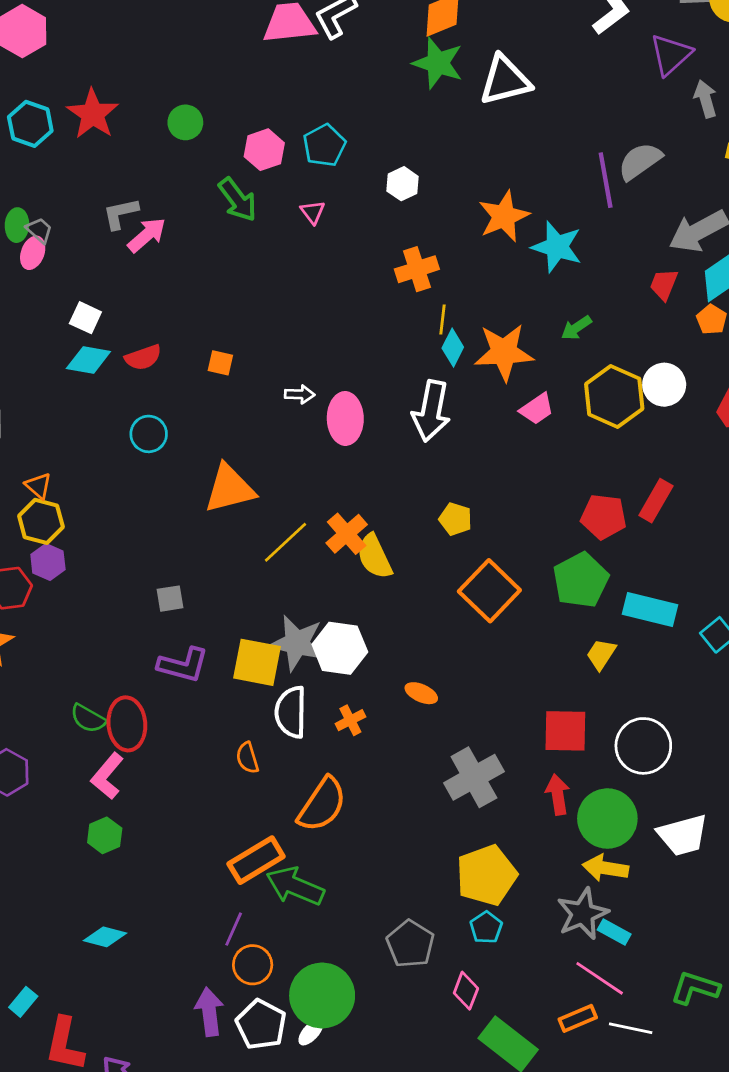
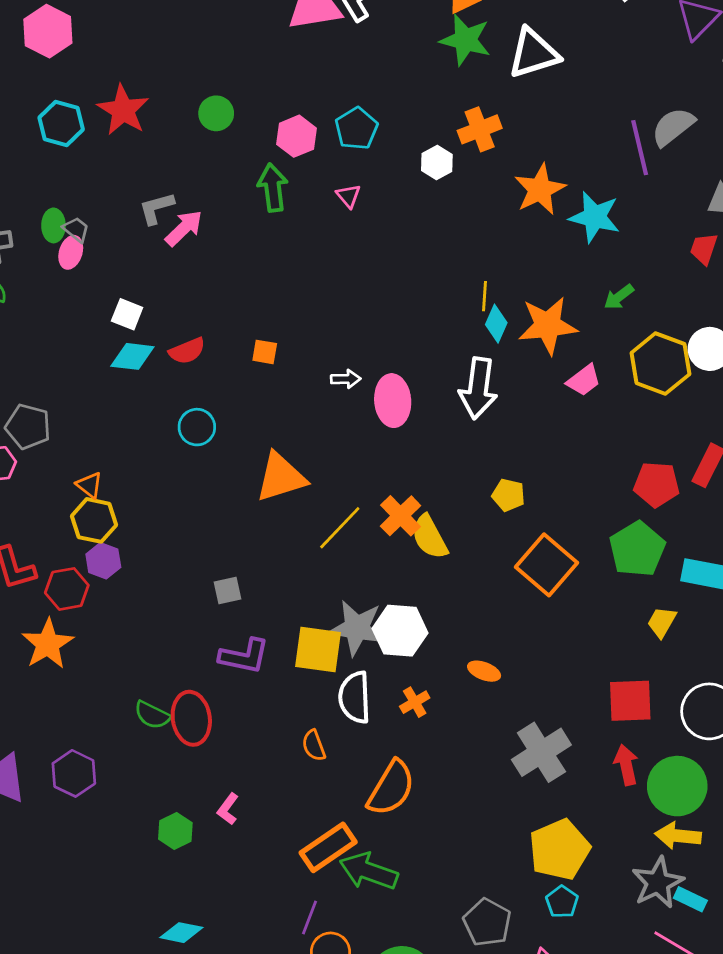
green arrow: (238, 200) -> (273, 188), turned -147
orange cross: (417, 269) -> (480, 129), moved
pink L-shape: (107, 776) -> (228, 809), moved, size x0.7

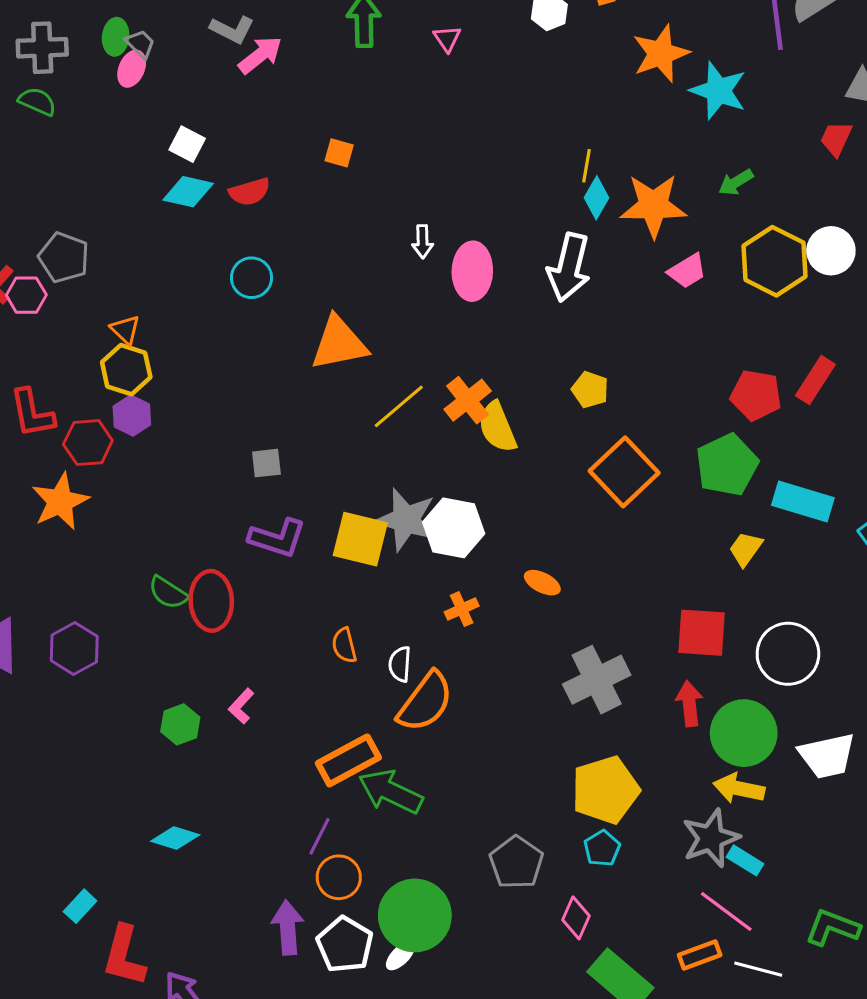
gray L-shape: (156, 208) -> (232, 30), turned -144
orange square: (265, 352) -> (339, 153), moved
white arrow: (346, 379) -> (423, 242), turned 84
white semicircle: (355, 697) -> (400, 664), moved, size x0.6

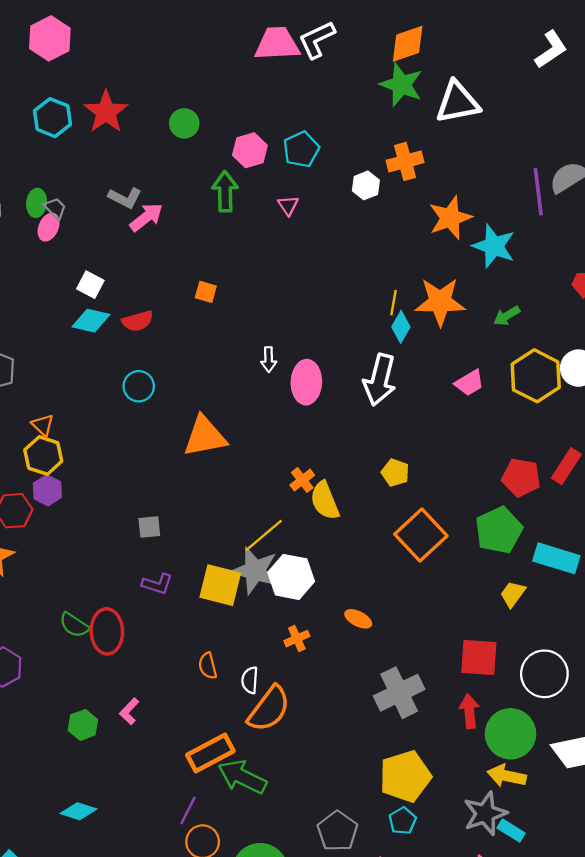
orange star: (653, 206) -> (440, 302), moved
orange cross: (468, 400) -> (302, 480), size x0.7
yellow line: (399, 406) -> (264, 535), moved
purple L-shape: (277, 538) -> (157, 584), size x0.7

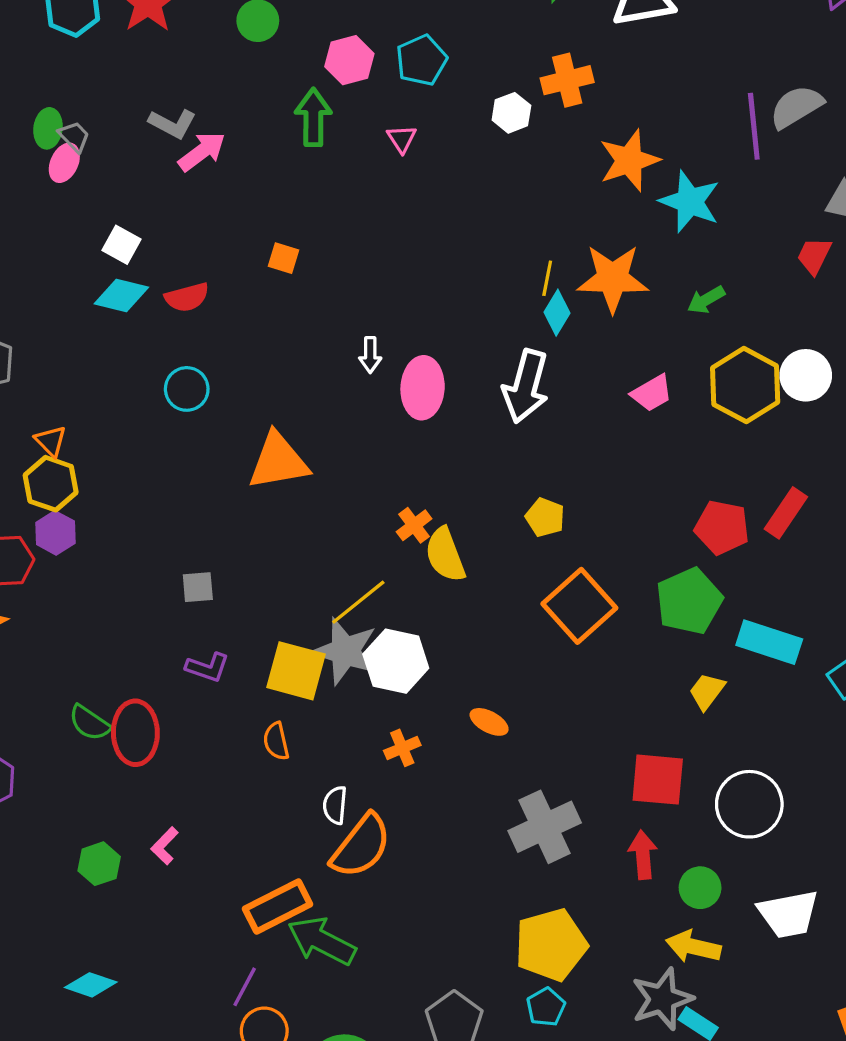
orange semicircle: (208, 666) -> (276, 741), moved
green circle: (510, 734) -> (700, 888), size x0.6

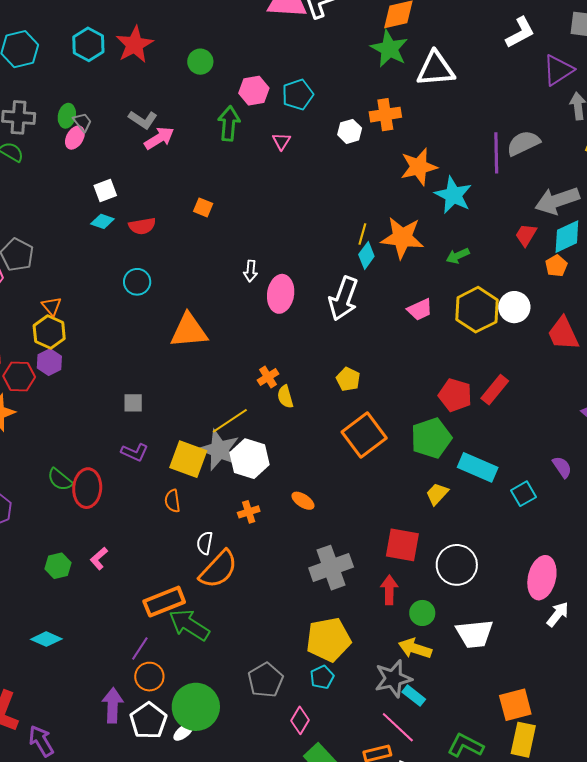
white square: (121, 245) -> (105, 191), turned 35
cyan diamond: (121, 296) -> (102, 221), size x0.7
yellow semicircle: (445, 555) -> (285, 397), size x0.7

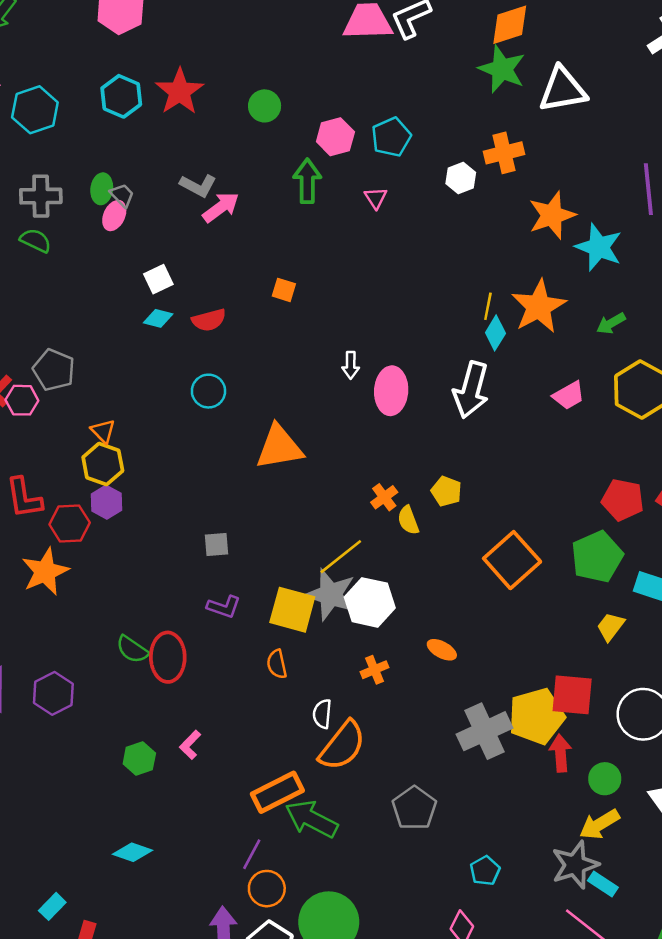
orange star: (402, 238) -> (539, 307), turned -30
yellow pentagon: (348, 379) -> (446, 491), moved
yellow pentagon: (328, 640) -> (537, 716), moved
yellow arrow: (415, 648) -> (599, 824), turned -44
gray pentagon: (266, 680) -> (414, 808), moved

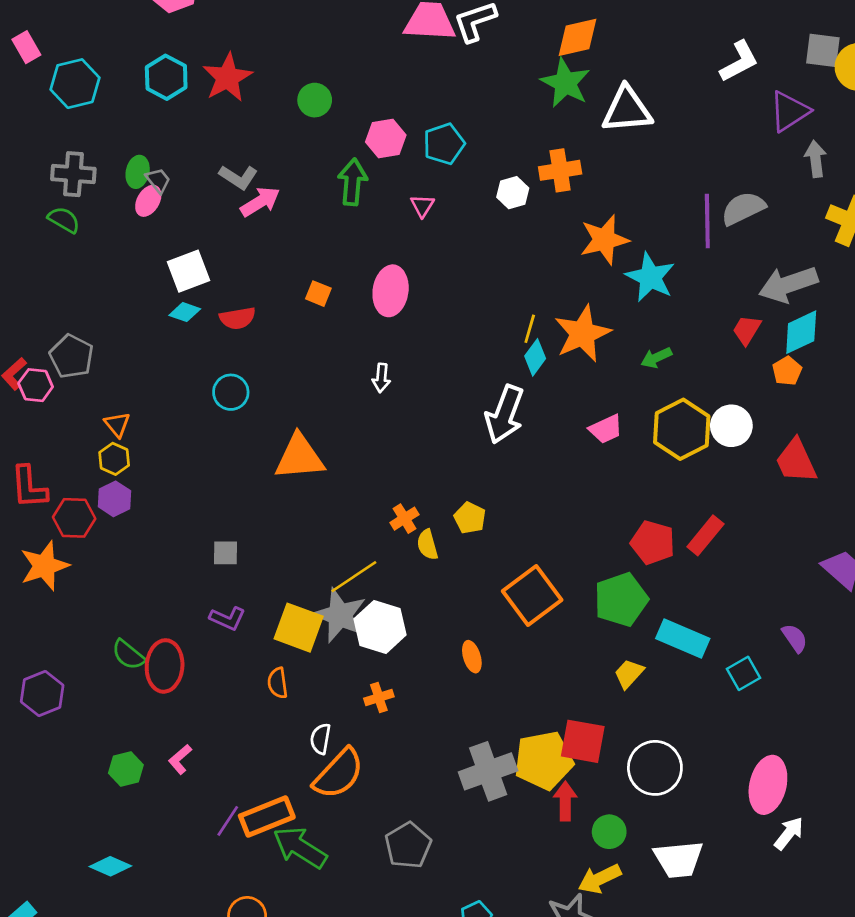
white square: (158, 279) -> (189, 271), size x1.4
pink ellipse: (391, 391) -> (391, 291), moved
yellow hexagon: (103, 464) -> (114, 459), size x0.7
orange ellipse: (442, 650) -> (472, 657), moved, turned 40
purple line: (252, 854) -> (228, 821), moved

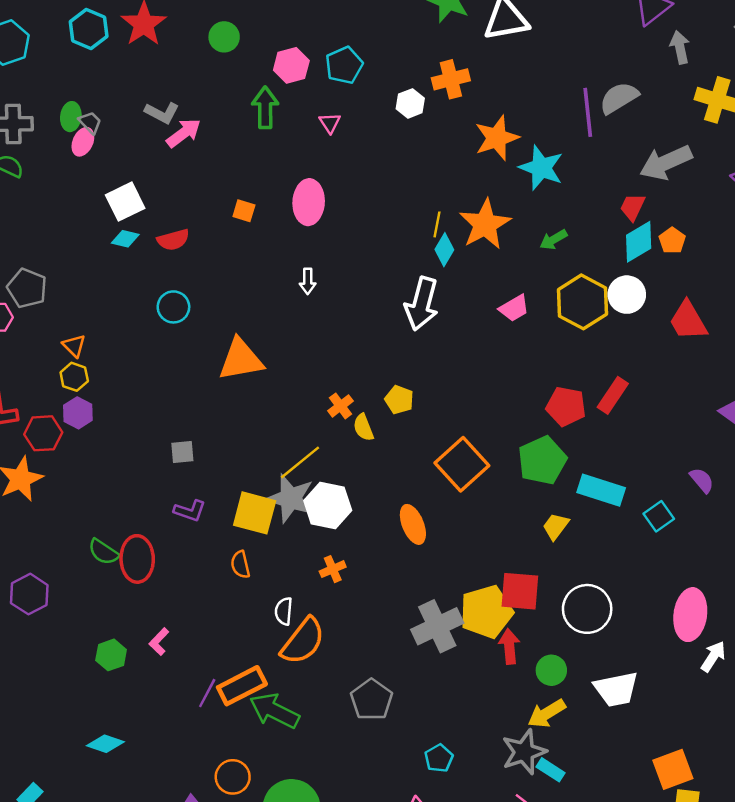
cyan diamond: (801, 332) -> (639, 242), moved
orange ellipse: (472, 657) -> (413, 524), size x1.4

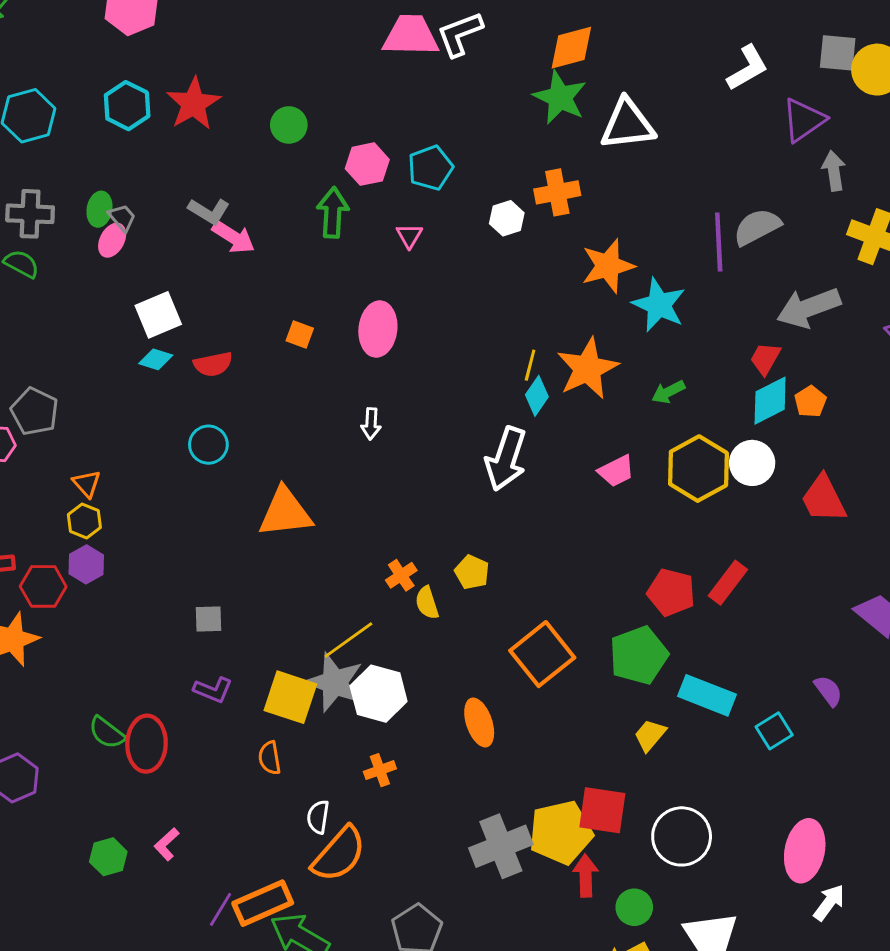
pink arrow: (184, 133) -> (233, 237), turned 66

